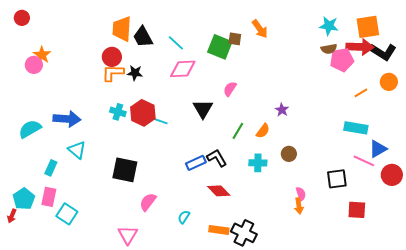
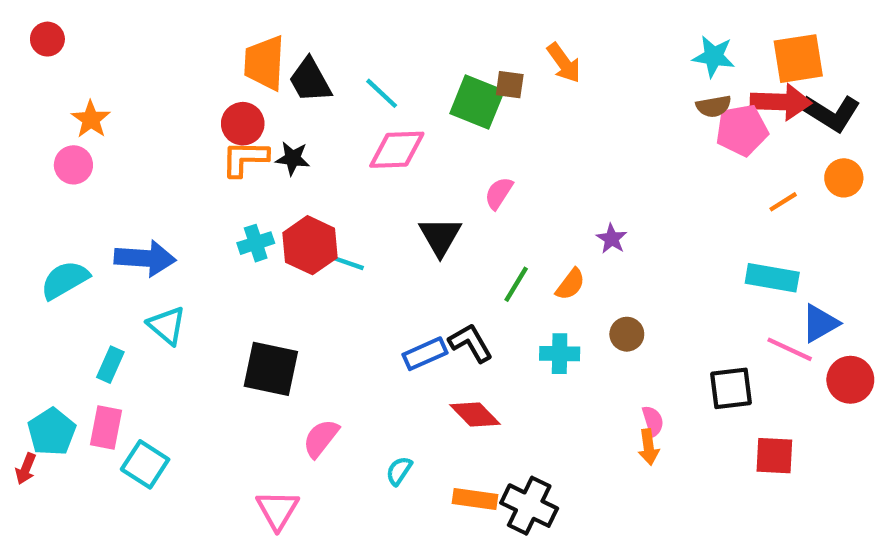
pink circle: (34, 65) -> (73, 165), moved
cyan cross: (118, 112) -> (256, 243), turned -35

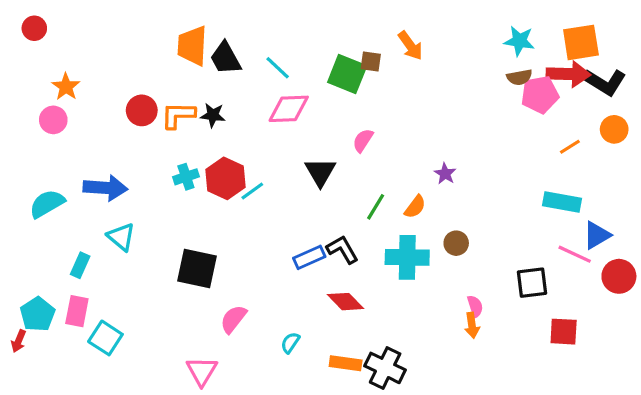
red circle: (243, 124) -> (142, 110), moved
cyan line: (347, 263) -> (252, 191), turned -55
cyan cross: (560, 354) -> (407, 257), size x1.5

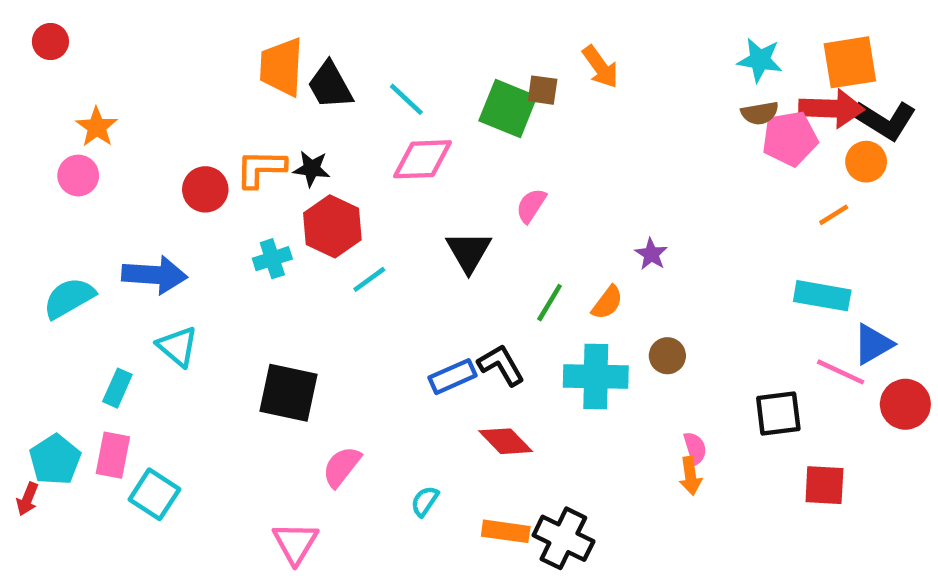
red circle: (142, 110) -> (205, 189), moved
orange circle: (614, 129) -> (866, 162), moved
red hexagon: (225, 178) -> (332, 226), moved

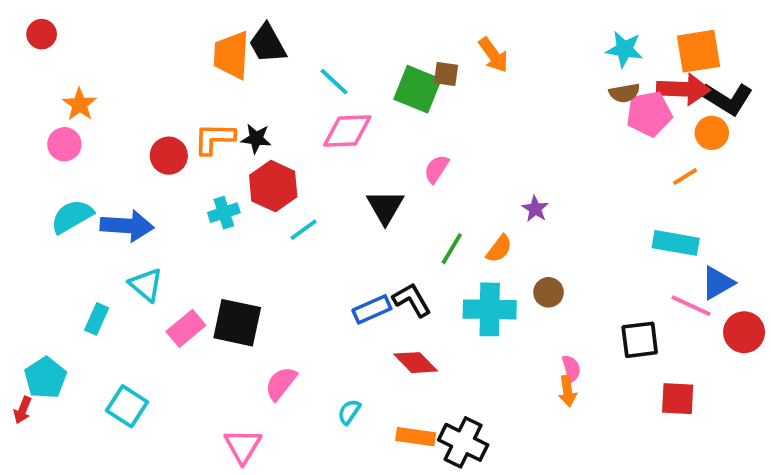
black trapezoid: (330, 85) -> (268, 44), moved
cyan semicircle: (69, 298) -> (72, 216), moved
pink rectangle: (113, 455) -> (186, 328), moved, turned 39

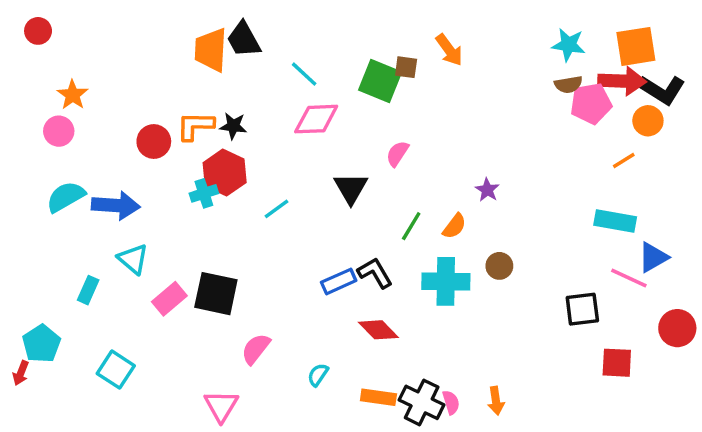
red hexagon: (273, 186) -> (225, 173), moved
red circle: (744, 332) -> (677, 328), moved
pink semicircle: (571, 368) -> (451, 402), moved
orange arrow: (567, 391) -> (496, 401), moved

